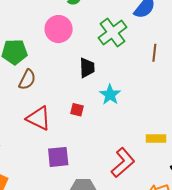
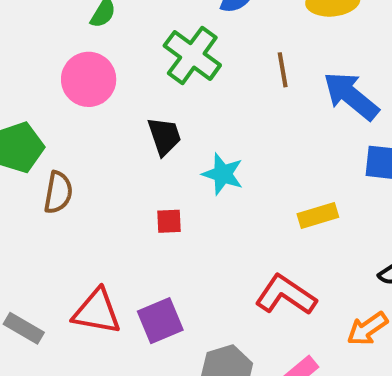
red triangle: (39, 118) -> (97, 312), moved
yellow rectangle: (156, 139) -> (318, 216), moved
red L-shape: (123, 163) -> (286, 295), turned -88

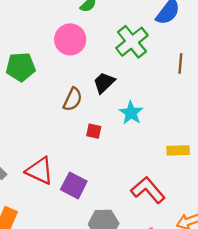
black trapezoid: (164, 136) -> (104, 83), turned -130
brown semicircle: (58, 192) -> (73, 99), moved
purple square: (160, 321) -> (74, 185), turned 35

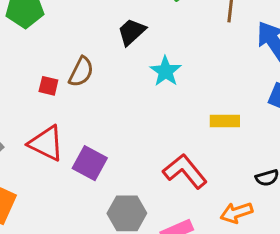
brown semicircle: (73, 99) -> (81, 72), moved
red square: (94, 131) -> (48, 86), moved

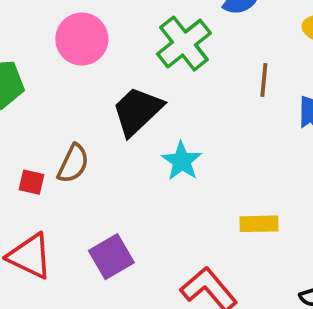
black trapezoid: (132, 32) -> (137, 111), size x1.4
purple square: (90, 163) -> (111, 257), moved, turned 32

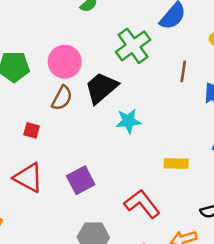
pink circle: (82, 39) -> (65, 62), moved
cyan star: (182, 161) -> (128, 121), turned 30
brown semicircle: (73, 164) -> (62, 98), moved

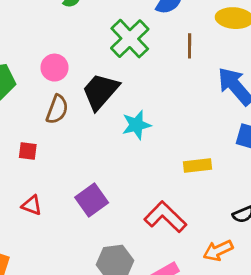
pink circle: (65, 62) -> (55, 68), size x0.7
brown line: (183, 71) -> (190, 46), moved
red triangle: (28, 178) -> (32, 205), size x0.6

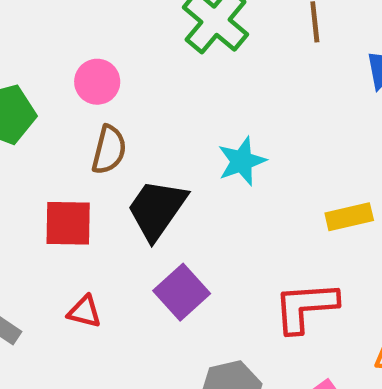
black trapezoid: (100, 91) -> (157, 209), moved
red square: (28, 151) -> (68, 223), size x1.6
red L-shape: (165, 217) -> (306, 307), turned -42

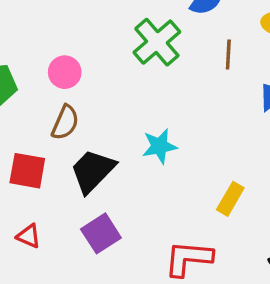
yellow rectangle: (349, 217) -> (230, 199), turned -56

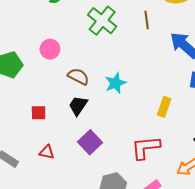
brown semicircle: (65, 122) -> (78, 77), moved, turned -75
red square: (27, 171) -> (39, 113), size x0.7
black trapezoid: (93, 171) -> (78, 106), size x0.7

